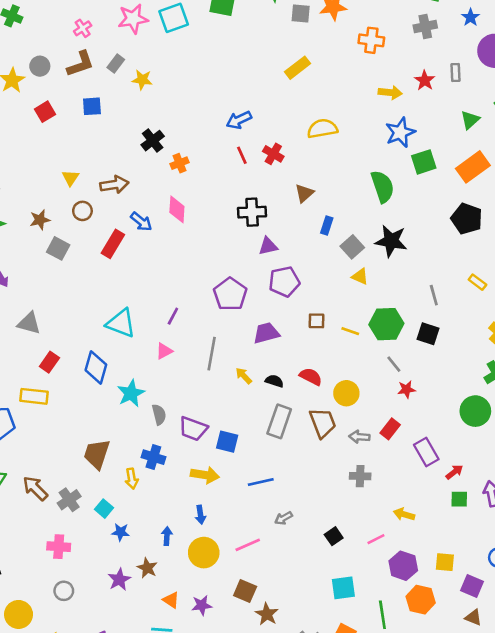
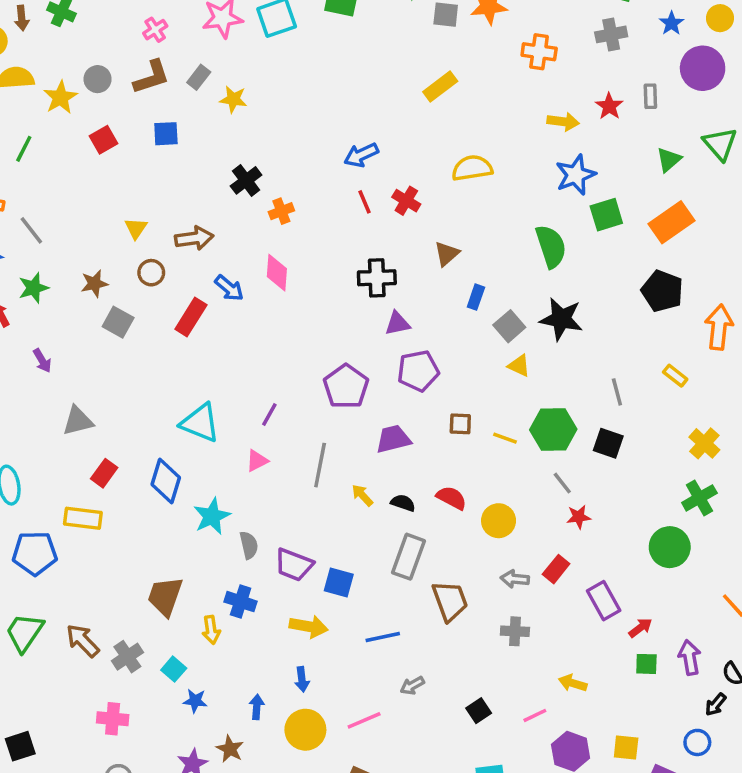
gray triangle: (29, 323) -> (78, 421), turned -30
brown trapezoid: (323, 423) -> (450, 601), moved

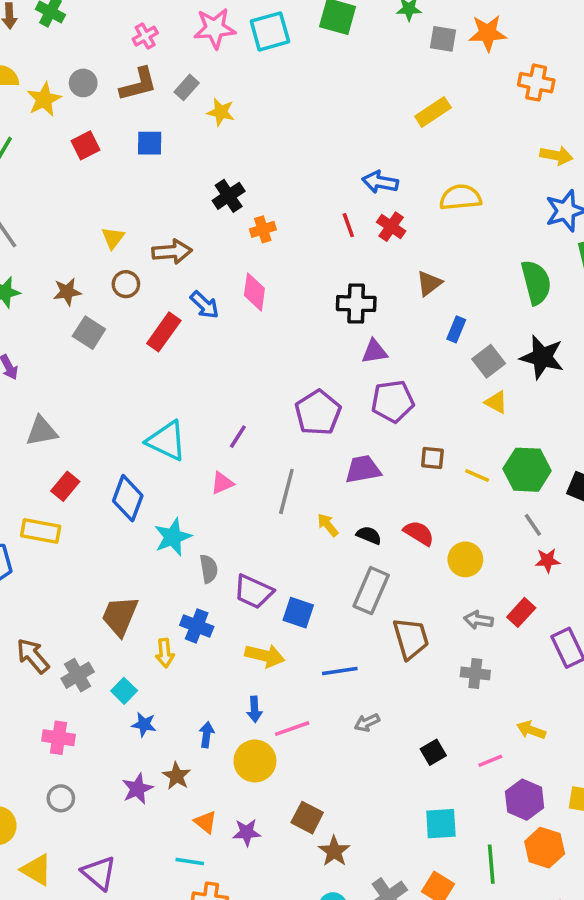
blue arrow: (361, 155) -> (380, 182), moved, turned 32
pink line: (364, 720) -> (292, 729), moved

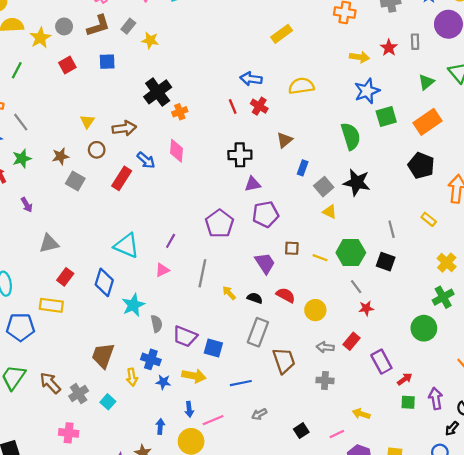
black cross: (229, 196) -> (158, 92), size x1.4
purple trapezoid: (363, 469) -> (265, 263), moved, turned 70
blue star: (144, 725) -> (163, 382), moved

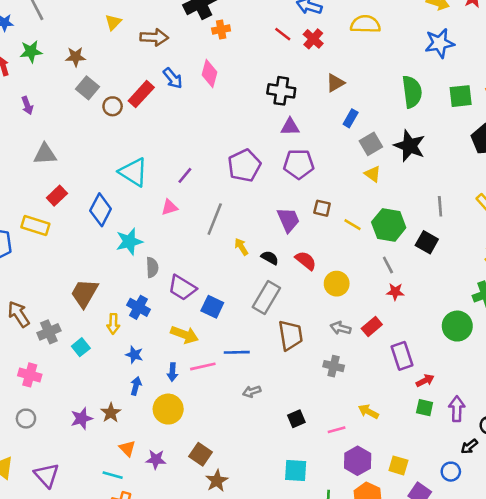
red line: (233, 106) -> (283, 34), turned -40
green square: (386, 116) -> (461, 96), moved
brown circle: (97, 150) -> (113, 106), moved
blue star: (163, 382) -> (134, 355), moved
pink line: (213, 420) -> (203, 366), moved

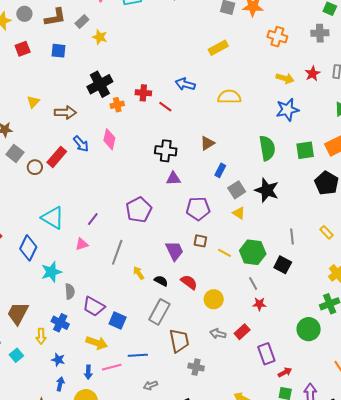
red cross: (313, 39) -> (143, 93), moved, turned -35
purple pentagon: (299, 164) -> (198, 209), moved
gray cross: (334, 366) -> (196, 367), moved

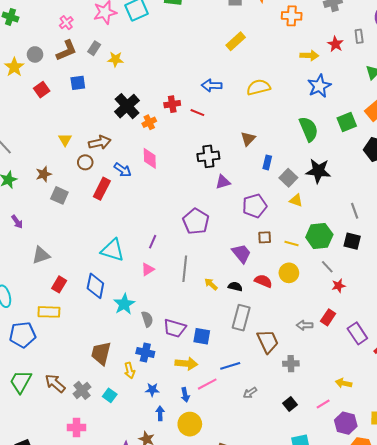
brown circle: (35, 167) -> (85, 162), moved
yellow circle: (214, 299) -> (289, 273), moved

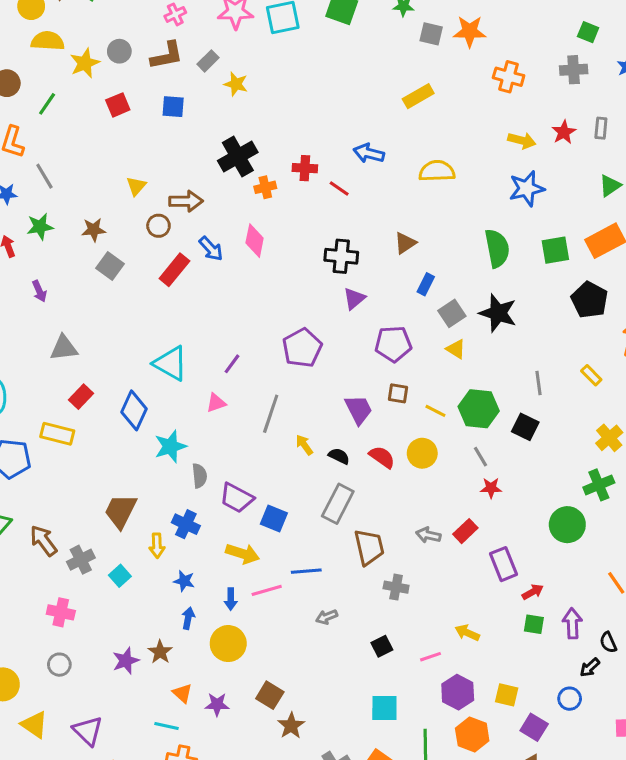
purple triangle: (223, 182) -> (354, 299), turned -35

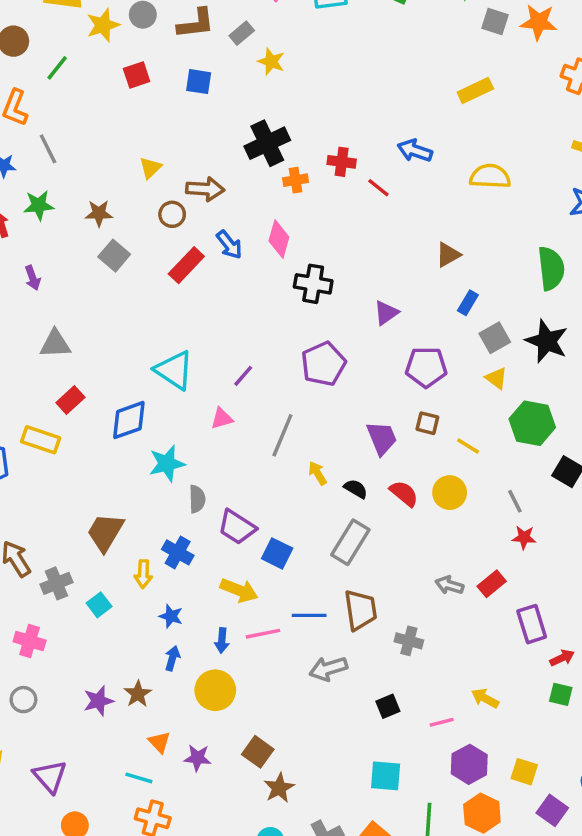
black cross: (341, 256) -> (313, 284), moved
green hexagon: (479, 409) -> (532, 423), moved
blue diamond: (134, 410) -> (129, 420), turned 42
brown trapezoid: (369, 547) -> (361, 610), moved
gray arrow: (327, 617) -> (328, 669), size x1.5

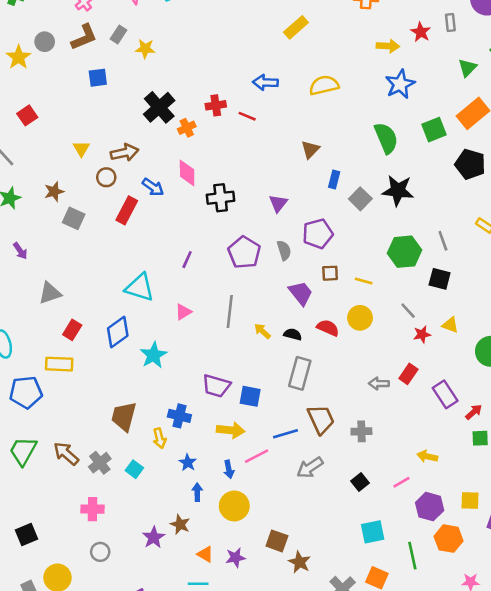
red square: (137, 75) -> (27, 115), moved
purple line: (243, 376) -> (187, 260), moved
yellow triangle: (496, 378) -> (450, 325), moved
gray semicircle: (197, 499) -> (284, 250), moved
blue star: (171, 616) -> (188, 463), turned 30

